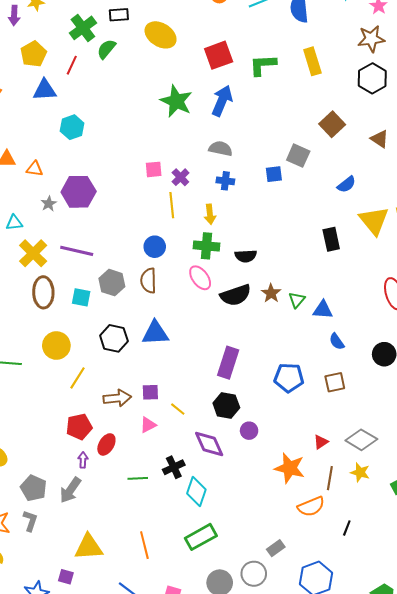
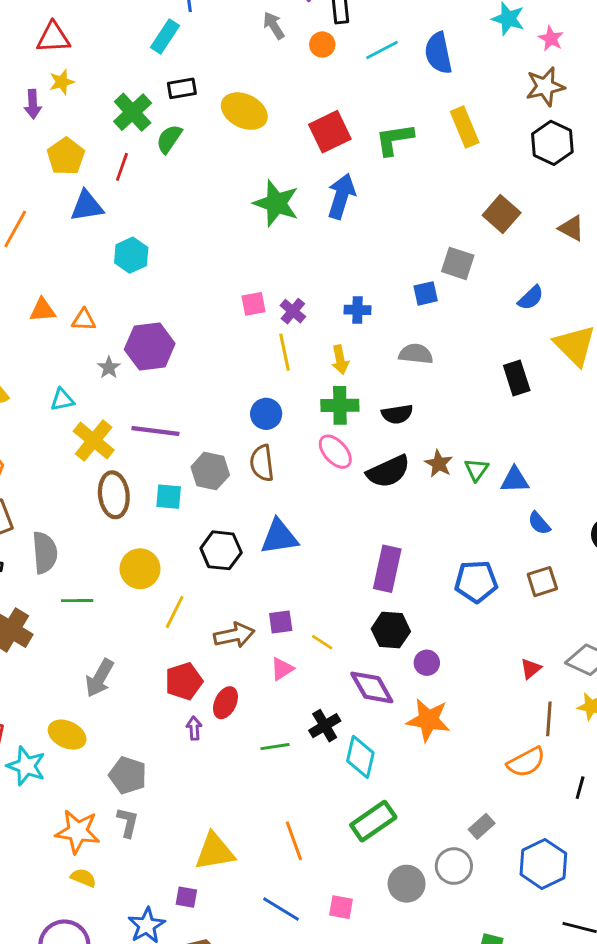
gray semicircle: (221, 149) -> (416, 354), moved
orange star: (290, 468) -> (428, 720), moved
gray arrow: (70, 490) -> (99, 678), moved

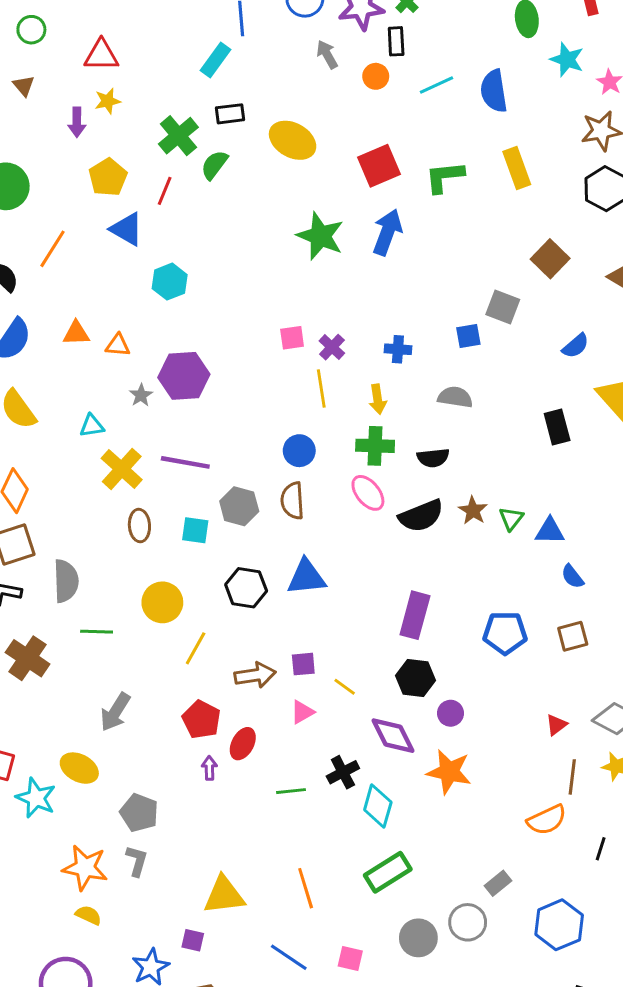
blue triangle: (87, 206) -> (127, 229), turned 36
brown ellipse: (114, 495) -> (139, 526), size x0.7
red pentagon: (184, 681) -> (201, 720), turned -30

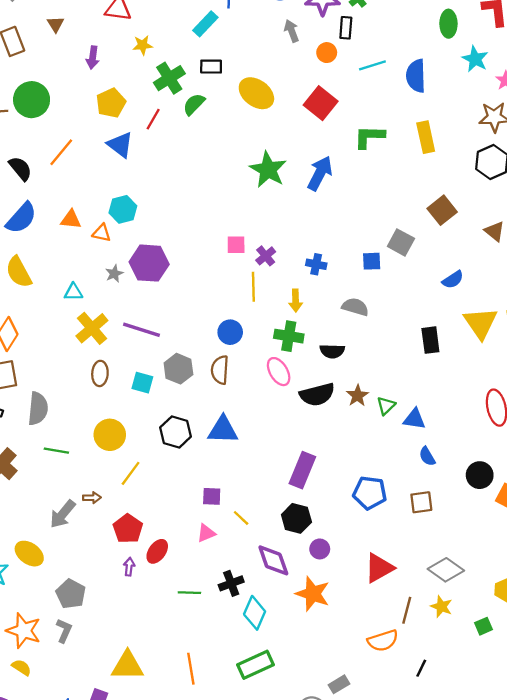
yellow star: (108, 101) -> (143, 45), moved
red square: (379, 166) -> (321, 103), moved, turned -36
cyan hexagon: (170, 282) -> (123, 209), moved
brown arrow: (255, 675) -> (92, 498), moved, size x0.6
red triangle: (556, 725) -> (379, 568), moved, size x1.8

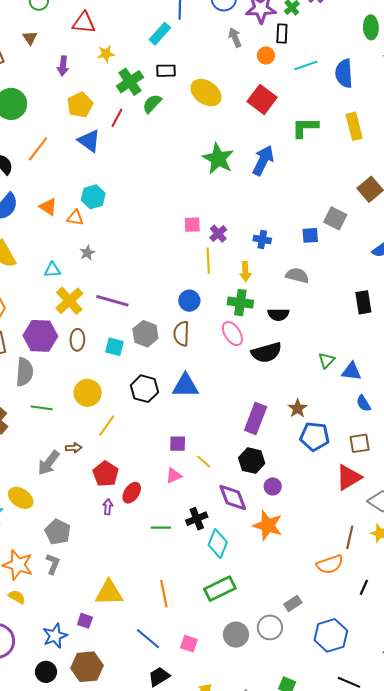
orange triangle: (71, 219) -> (48, 207), turned 30
purple hexagon: (149, 263) -> (40, 336), moved
brown star: (357, 396) -> (298, 408), moved
red triangle: (379, 568) -> (349, 477), moved

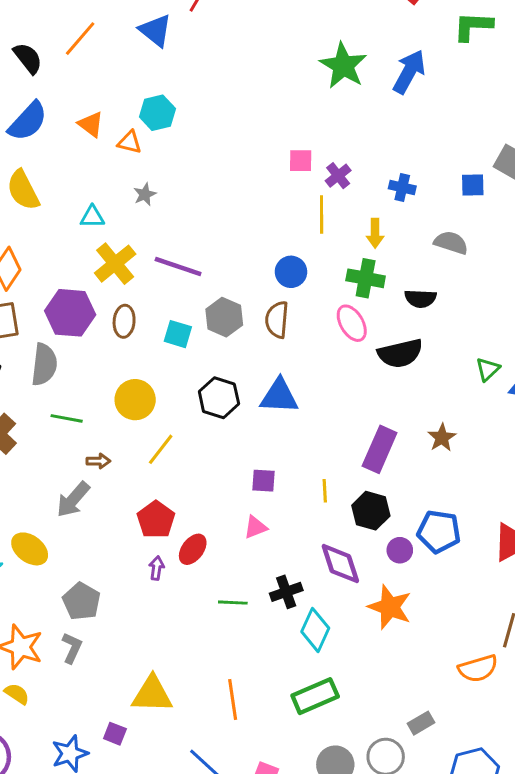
blue pentagon: (315, 436) -> (439, 531), moved
brown arrow: (74, 448) -> (98, 461), moved
yellow line: (204, 462) -> (325, 491), moved, turned 42

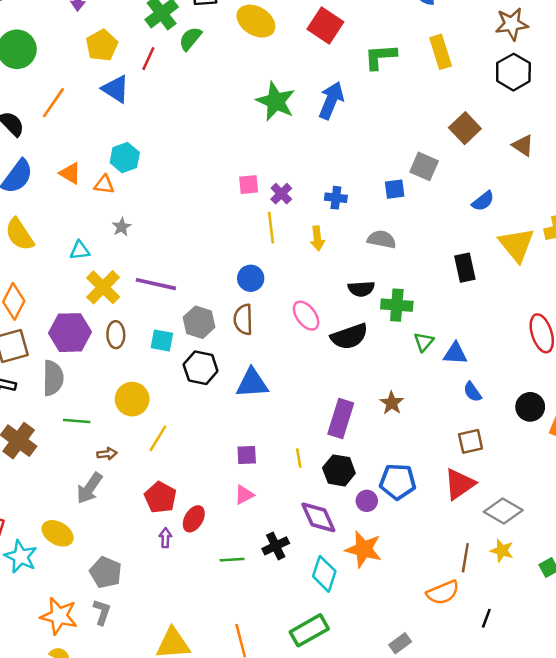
green cross: (366, 278) -> (397, 305), moved
black hexagon: (219, 398) -> (201, 368), moved
cyan diamond: (315, 630) -> (324, 574), moved

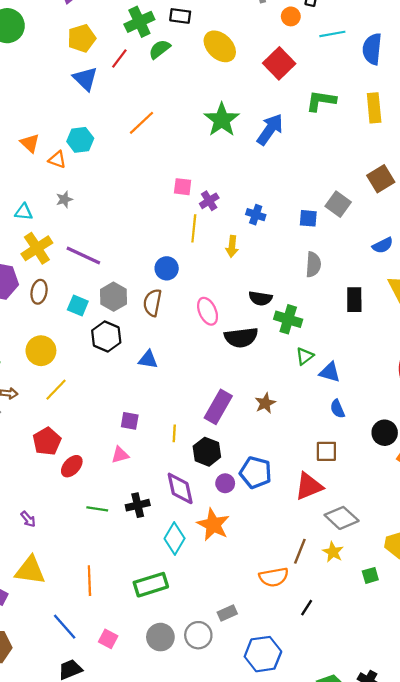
orange line: (53, 103) -> (142, 123), moved
gray semicircle: (382, 239) -> (313, 264), moved, turned 70
blue triangle: (252, 383) -> (148, 360), size x0.7
purple arrow: (165, 538) -> (28, 519), moved, turned 126

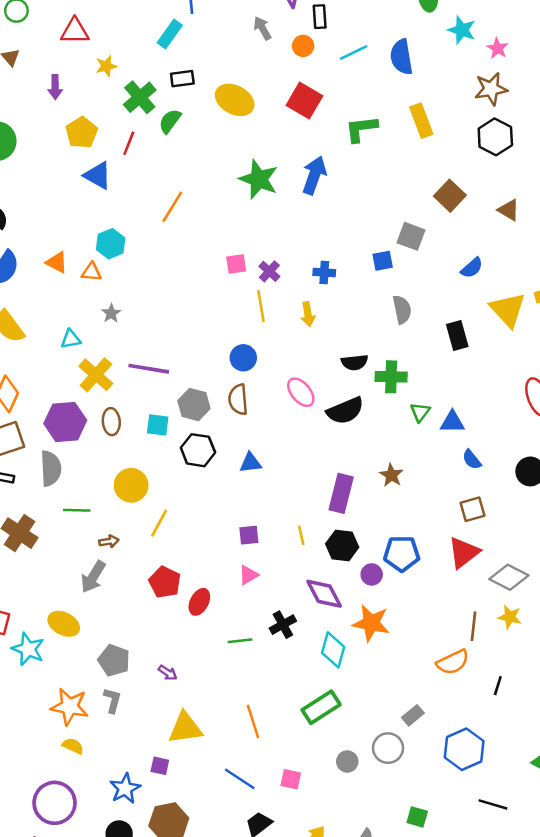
gray circle: (160, 637) -> (347, 762), size x0.7

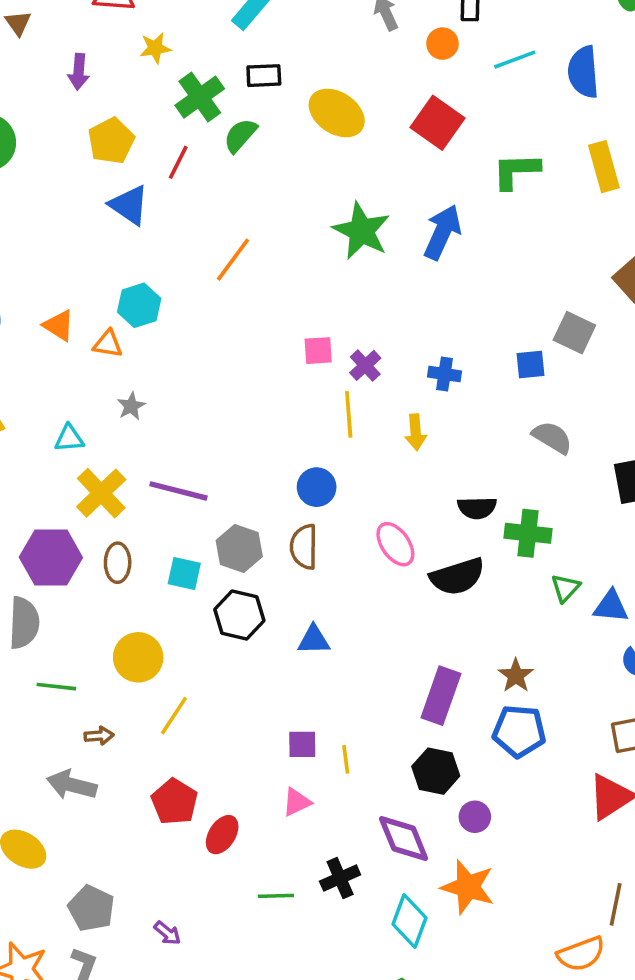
gray semicircle: (402, 310) -> (552, 437), turned -52
yellow line: (301, 535) -> (346, 759), moved
blue pentagon: (402, 554) -> (519, 731), moved
gray arrow: (93, 577) -> (72, 785), turned 68

